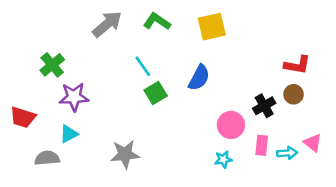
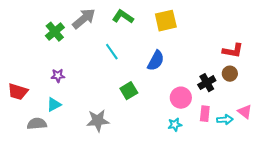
green cross: (52, 65) -> (55, 32), moved
green square: (156, 93) -> (129, 91), moved
purple star: (74, 97) -> (58, 76), size x0.6

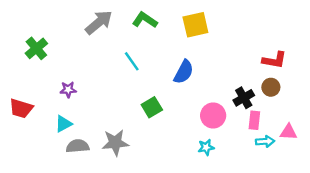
green cross: (55, 32) -> (36, 48), moved
pink triangle: (245, 112) -> (289, 132), turned -35
pink rectangle: (205, 114) -> (254, 120), moved
gray semicircle: (37, 124) -> (78, 146), moved

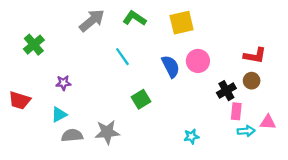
blue semicircle: (184, 72) -> (171, 66), turned -55
pink circle: (213, 116) -> (198, 61), moved

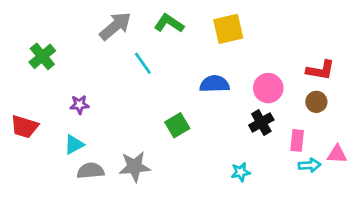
cyan line: (122, 57) -> (143, 63), moved
pink circle: (198, 61) -> (268, 88), moved
blue semicircle: (171, 66) -> (214, 84), turned -65
black cross: (226, 91) -> (261, 122), moved

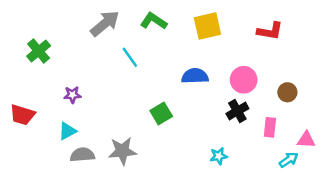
red L-shape: (321, 70) -> (270, 31), moved
cyan arrow: (310, 165) -> (289, 160), moved, turned -30

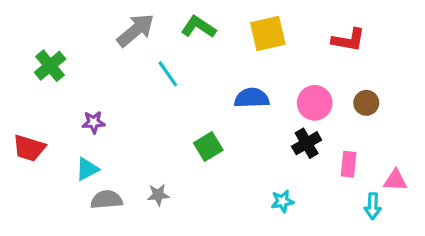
brown circle: (287, 92) -> (366, 103), moved
gray star: (122, 151) -> (158, 195), size x0.6
cyan arrow: (289, 160) -> (373, 206), turned 126

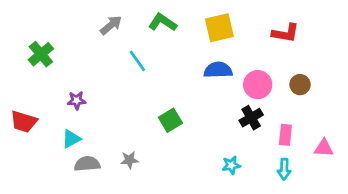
gray arrow: (136, 30) -> (111, 25), size x0.7
blue semicircle: (252, 98) -> (218, 70), moved
cyan arrow: (373, 206) -> (284, 169), moved

